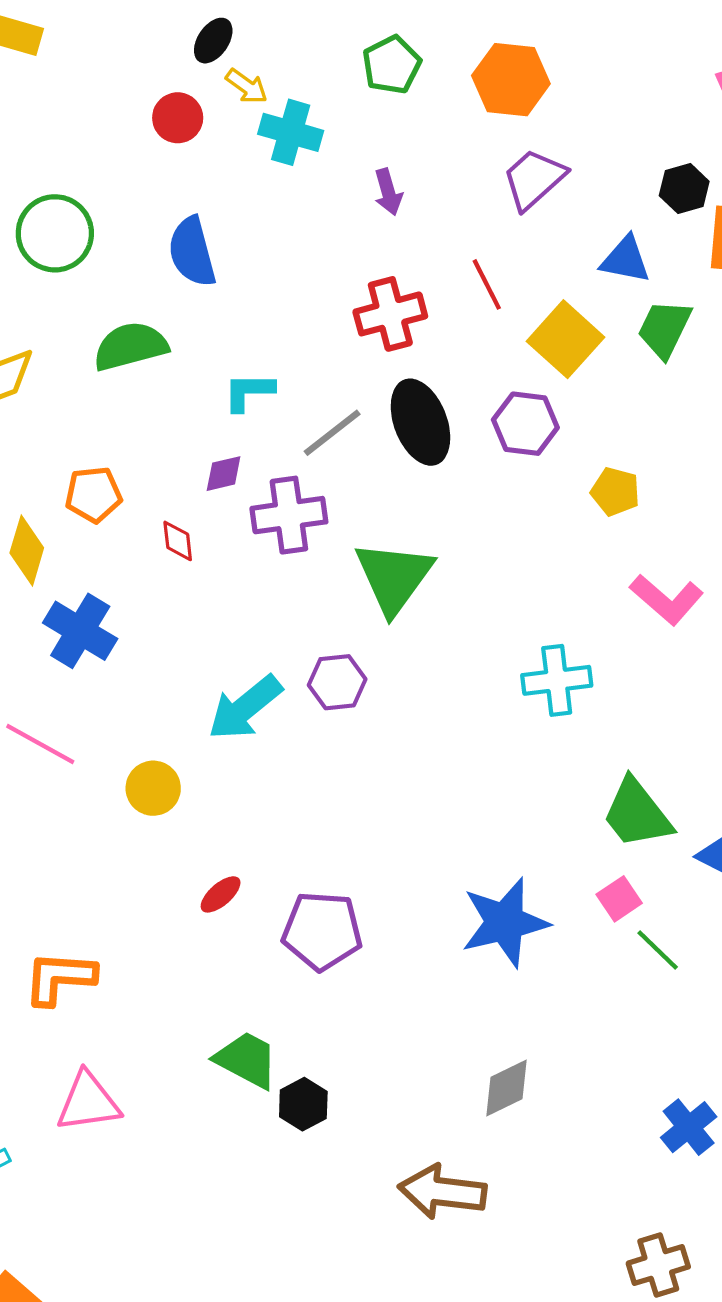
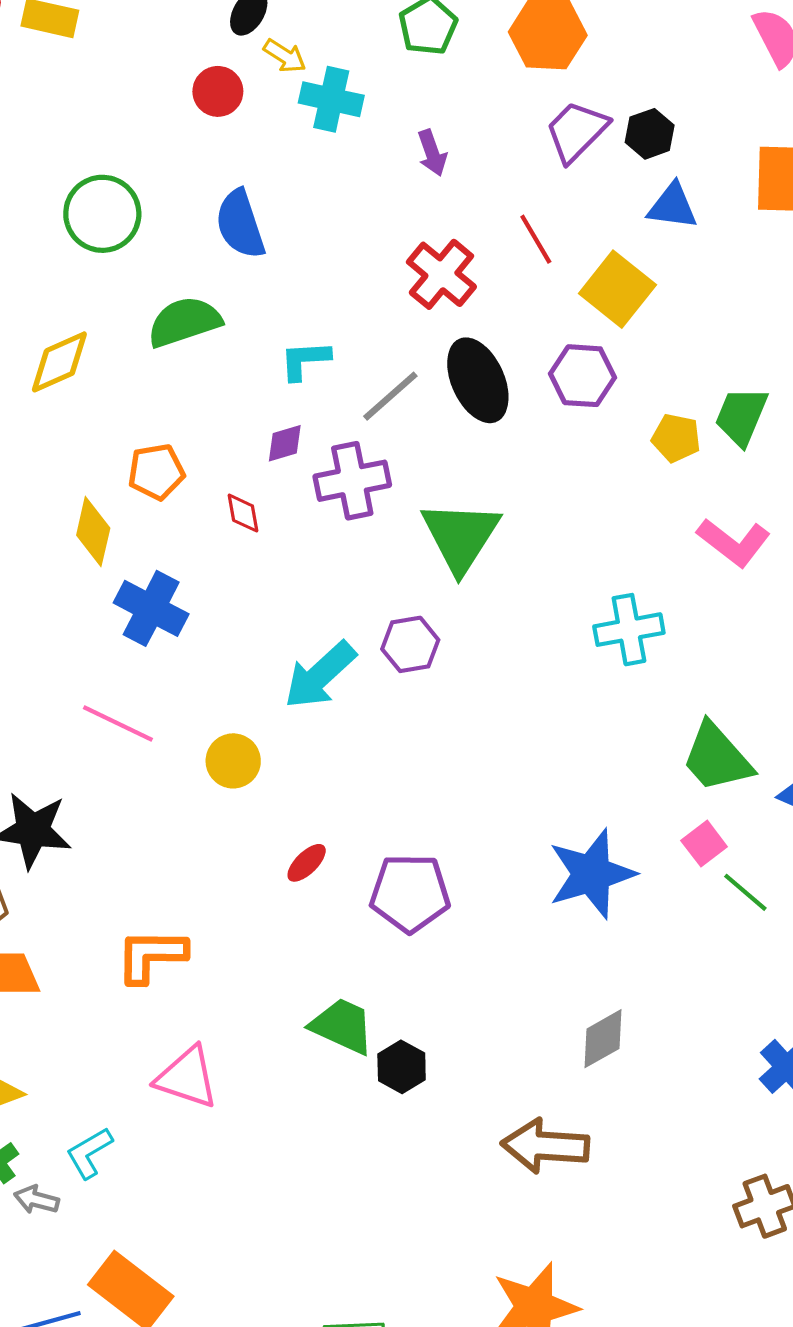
black hexagon: (684, 189) -> (650, 134), moved
red cross: (390, 314) -> (441, 274), turned -32
green trapezoid: (664, 329) -> (741, 416), moved
pink triangle: (88, 1102) -> (187, 1077), turned 30

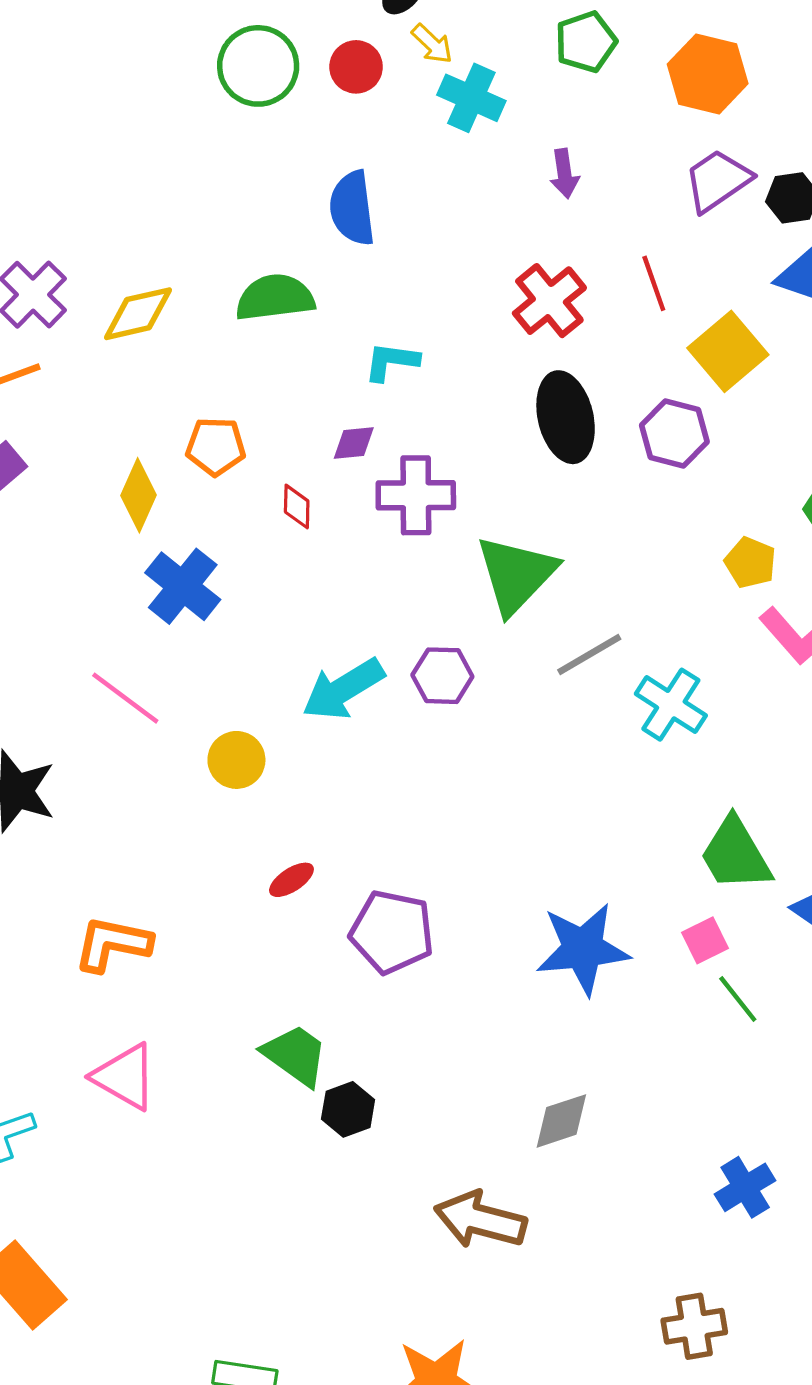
green circle: (102, 214) -> (258, 66), moved
gray line: (390, 396) -> (589, 655), moved
yellow pentagon: (676, 438) -> (750, 563), moved
cyan cross: (629, 630) -> (671, 705), turned 32

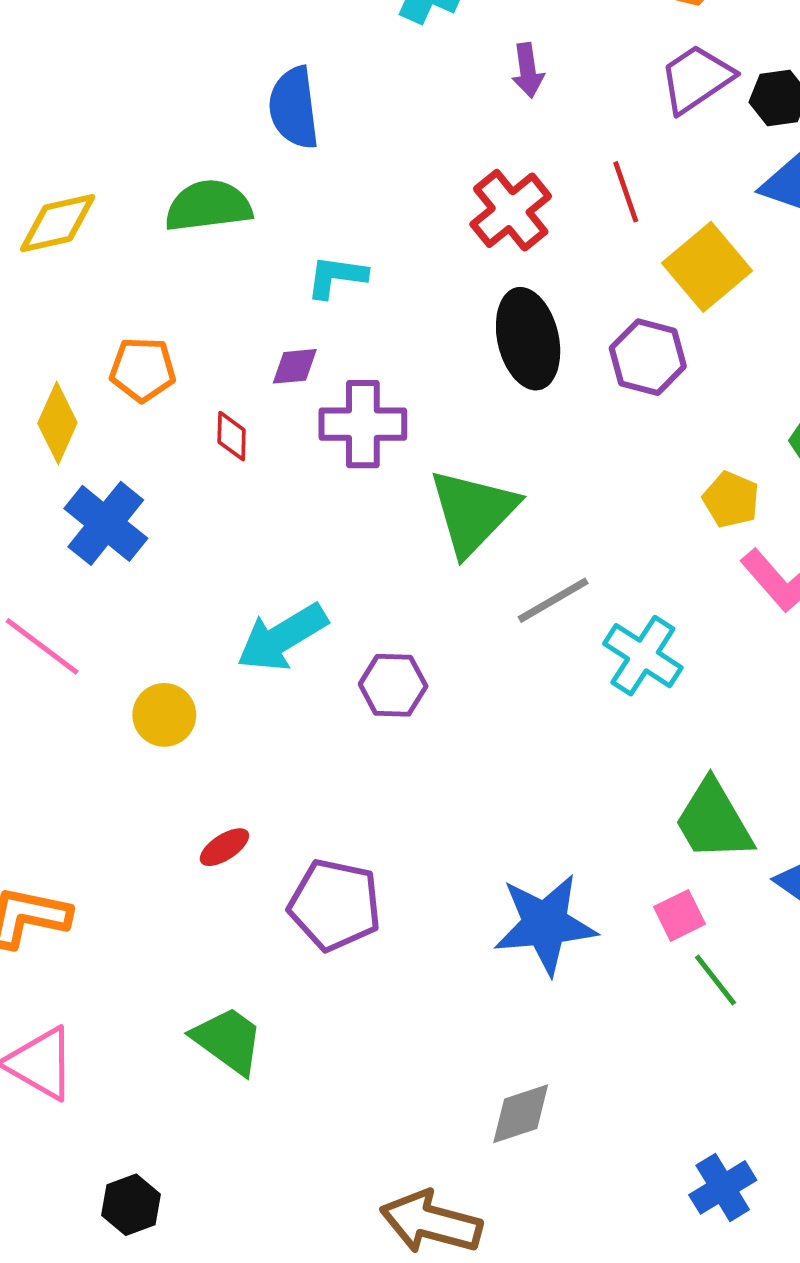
purple hexagon: (442, 676) -> (393, 685), moved
black hexagon: (348, 1109) -> (131, 1205), moved

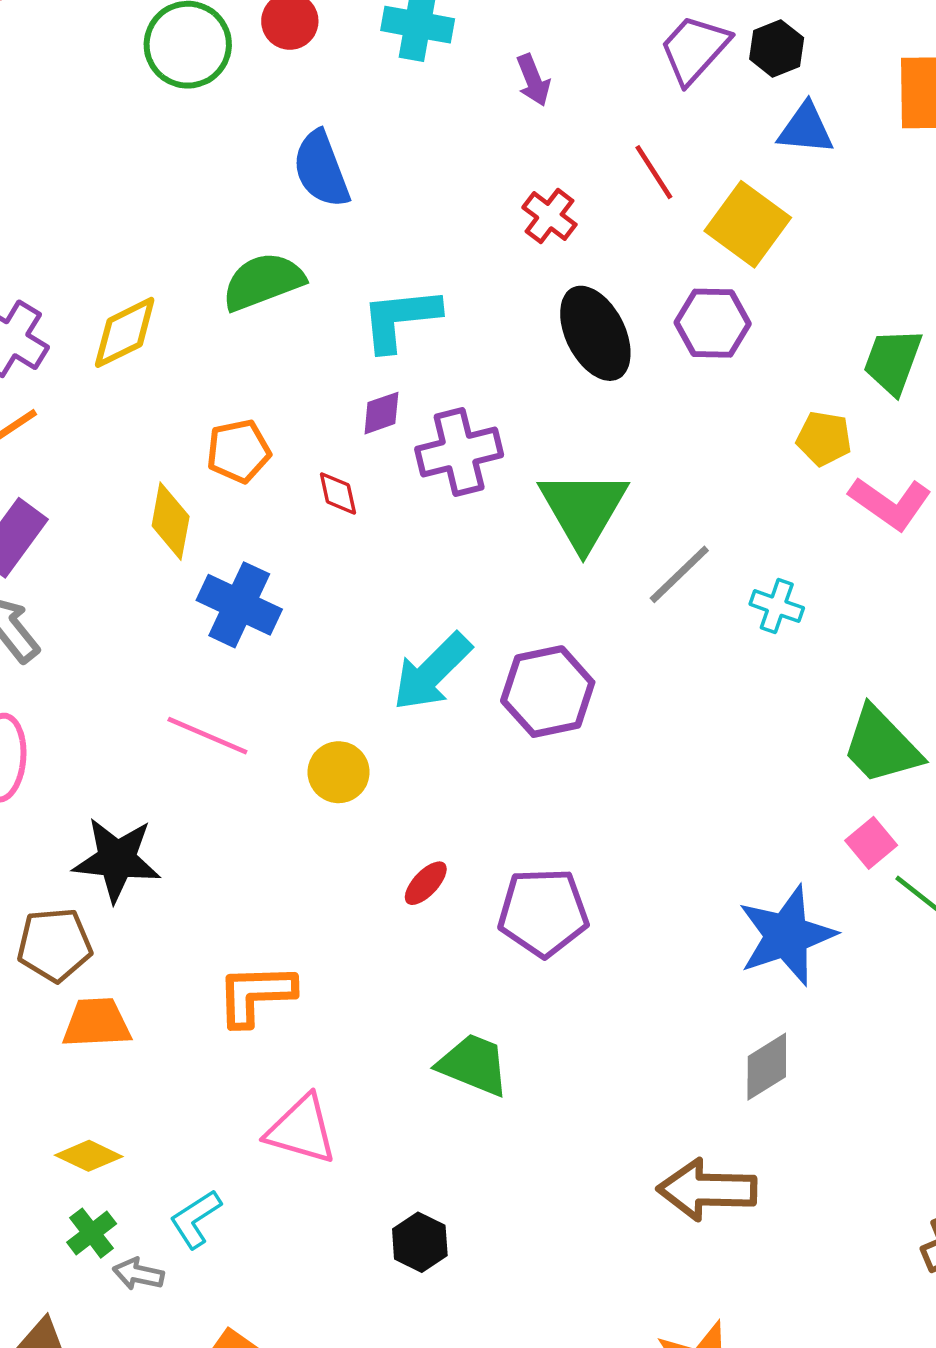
red cross: (511, 210) -> (549, 216), size x0.7
cyan L-shape: (336, 277) -> (400, 319), size x1.4
cyan cross: (643, 656) -> (777, 606), size x0.7
purple hexagon: (393, 685) -> (548, 692), size x1.4
blue star: (545, 924) -> (787, 935), moved

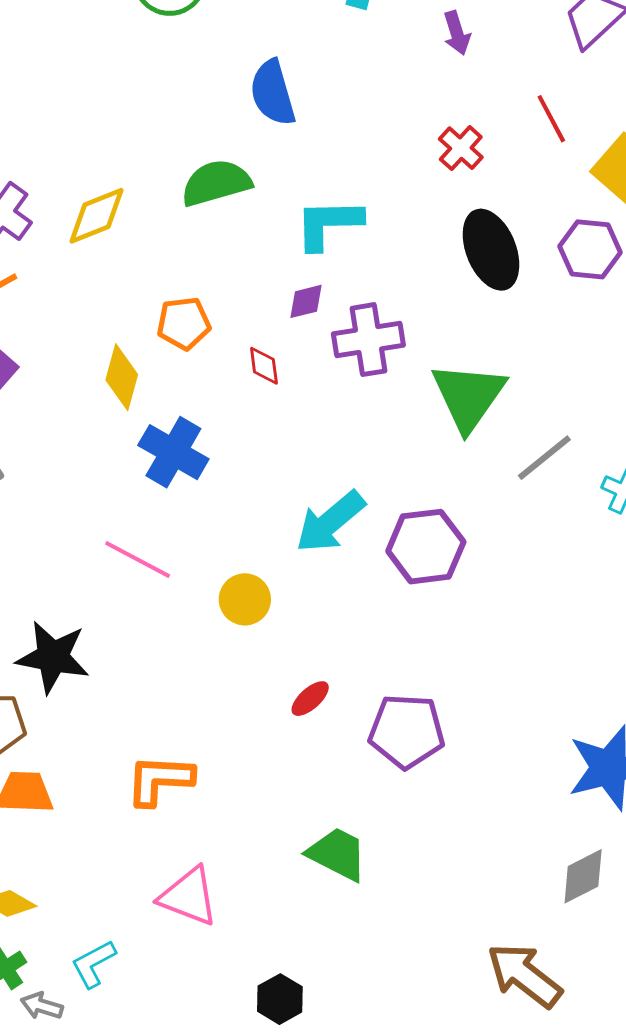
brown arrow: (707, 1190) -> (524, 975), turned 32

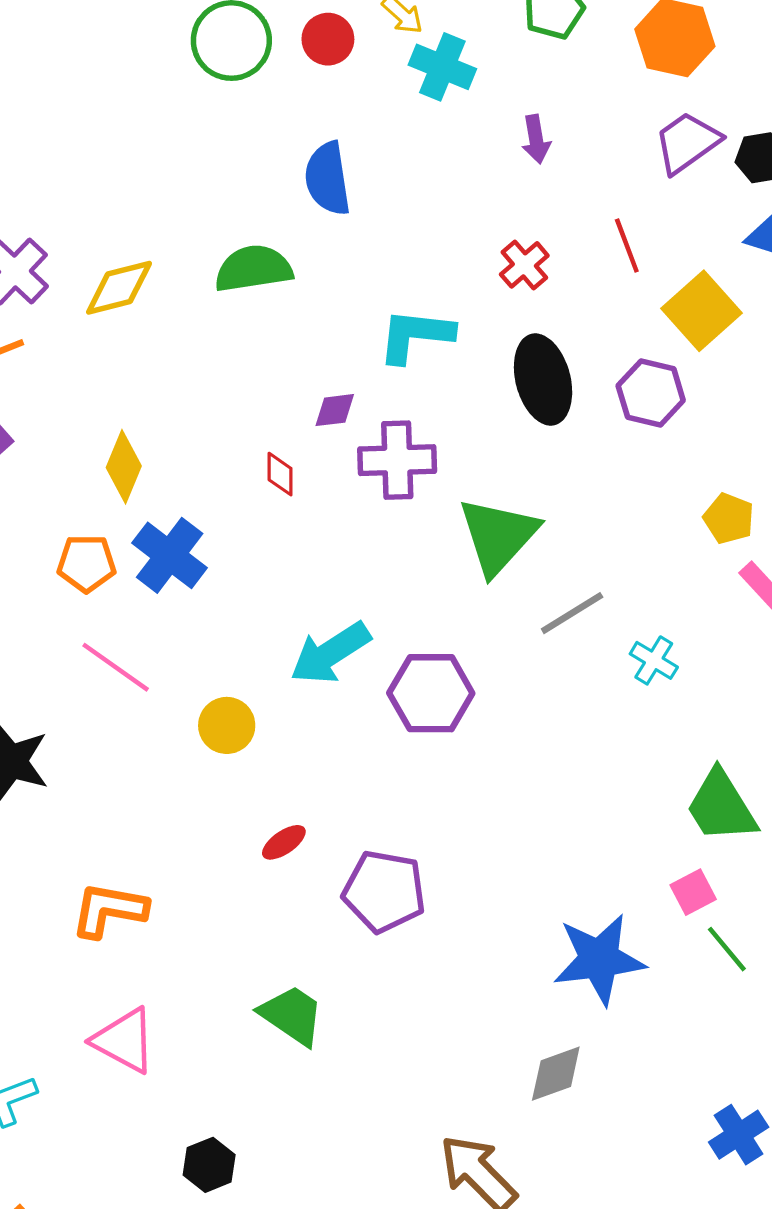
cyan L-shape: (328, 224) -> (415, 335), moved
orange pentagon: (184, 323) -> (86, 563), moved

